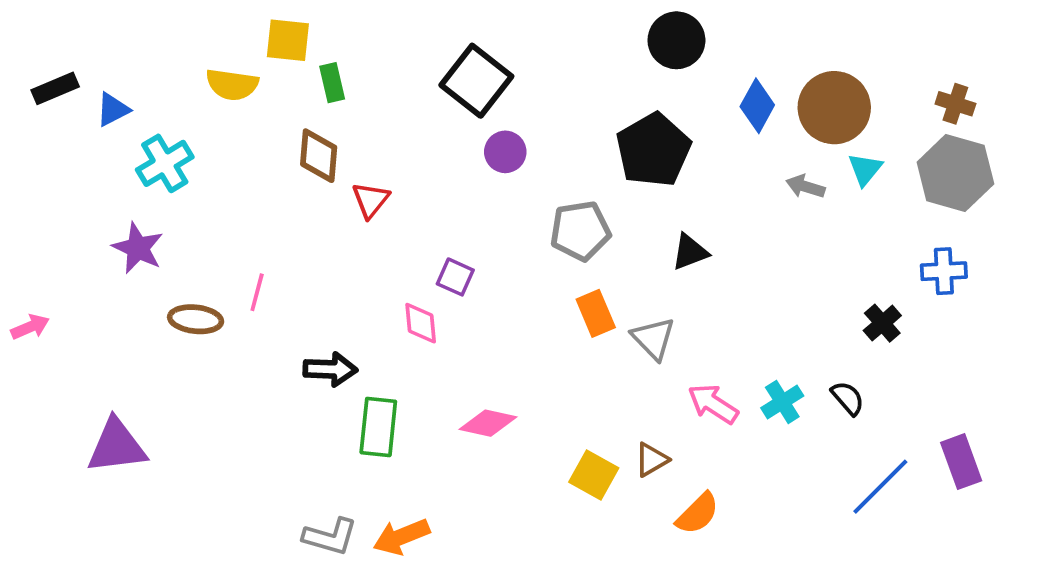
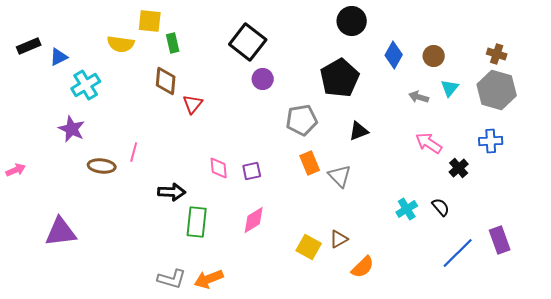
brown circle: (834, 108) -> (434, 56), size x0.6
purple square: (455, 277) -> (252, 171), moved, turned -36
pink arrow: (713, 404) -> (429, 143), moved
pink diamond: (488, 423) -> (254, 220), turned -44

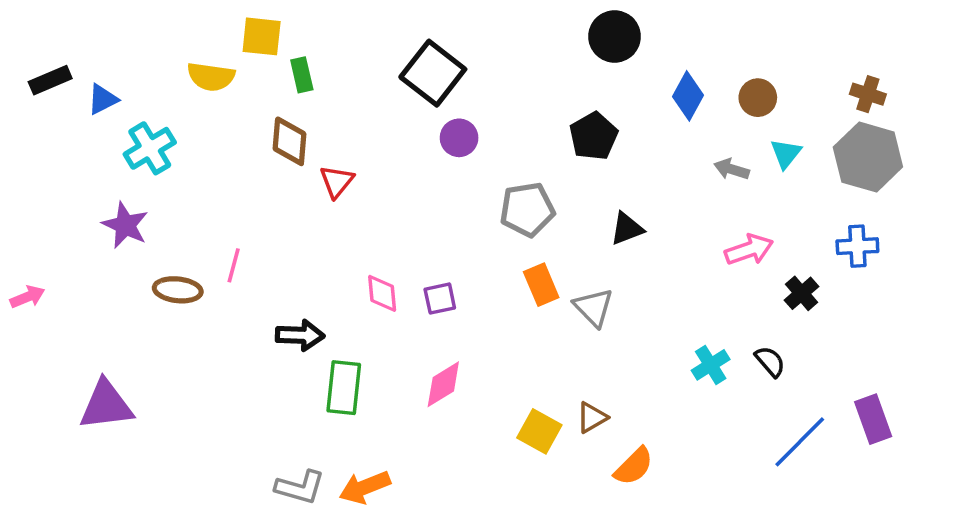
black pentagon: (340, 78) -> (594, 136), size x0.7
pink arrow: (429, 143) -> (749, 250), turned 128

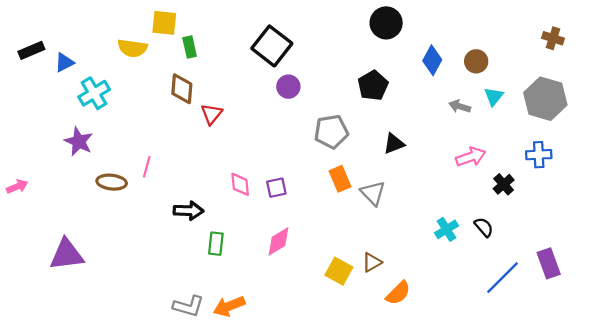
brown cross: (868, 94) -> (553, 38), moved
green rectangle: (344, 388) -> (216, 244), size x0.7

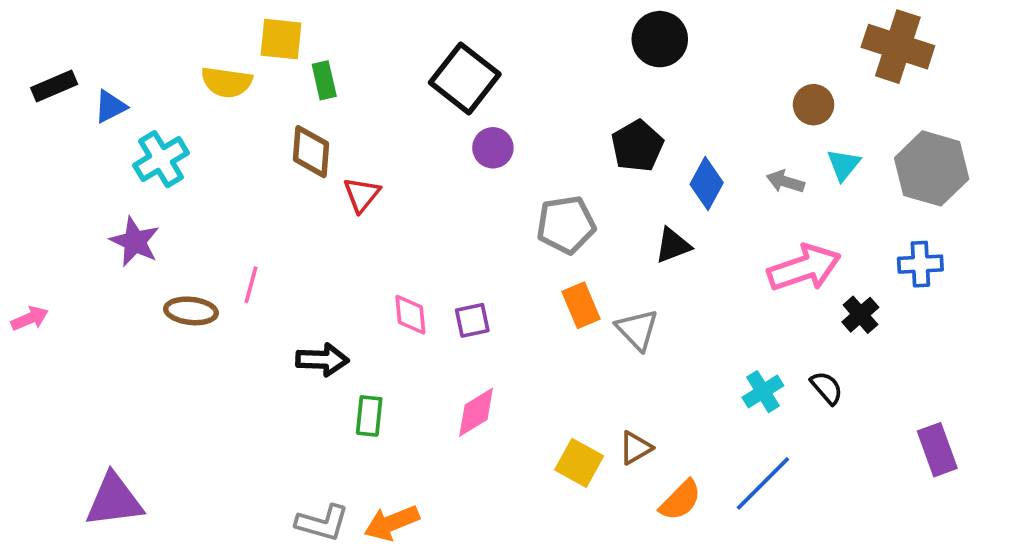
brown cross: (553, 38) -> (898, 47), moved, size x1.8
blue diamond: (432, 60) -> (707, 183), moved
pink arrow: (471, 157) -> (804, 268), size x1.4
purple triangle: (67, 255) -> (114, 500), moved
blue line: (503, 278) -> (763, 483), moved

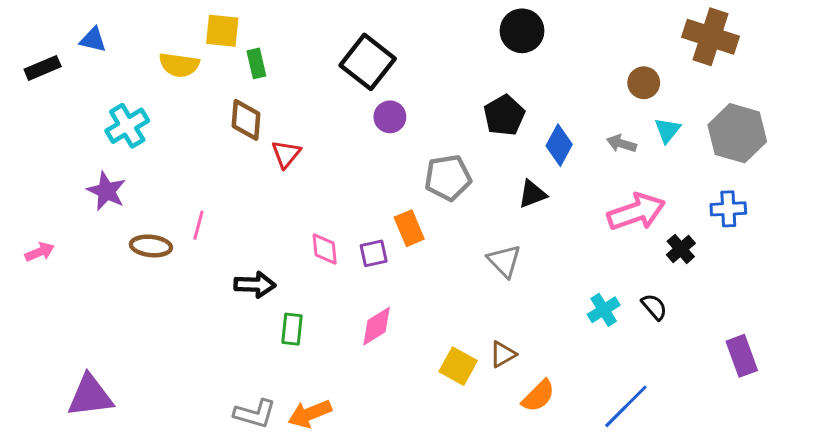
blue triangle: (110, 107) -> (93, 40), moved, turned 40
orange rectangle: (581, 305) -> (409, 228), moved
pink arrow: (30, 318) -> (40, 252), moved
blue line: (763, 483) -> (626, 406), moved

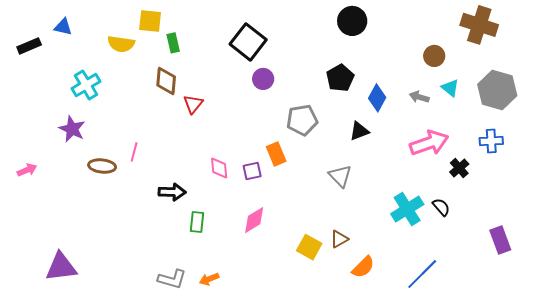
cyan triangle: (667, 130) -> (450, 88), turned -30
cyan cross: (604, 310) -> (407, 209), size x1.5
orange arrow: (310, 414) -> (209, 279), size x0.7

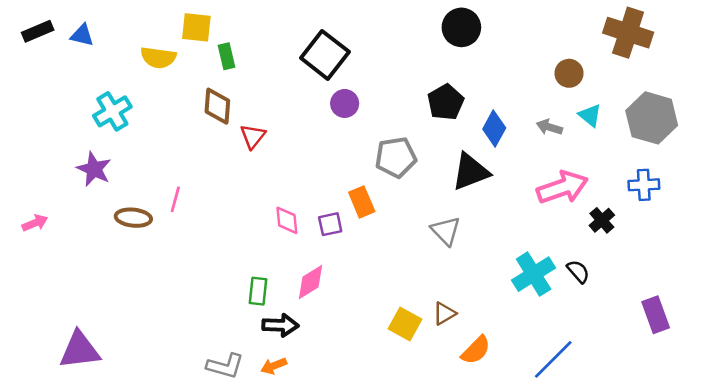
black rectangle: (29, 46) -> (38, 31), moved
black triangle: (359, 131) -> (471, 172), size x1.5
black arrow: (172, 192) -> (280, 325), moved
pink diamond: (254, 220) -> (311, 282), moved

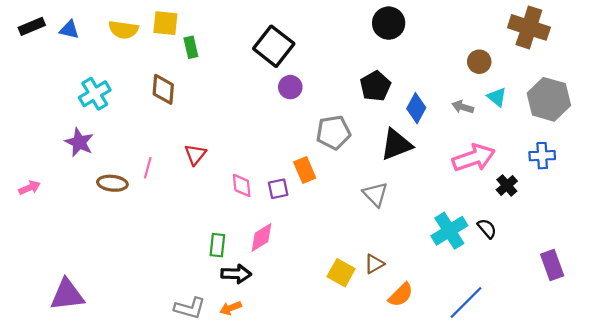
yellow semicircle: (158, 58) -> (123, 30), moved
brown diamond: (217, 106) -> (163, 89), moved
red triangle: (253, 136) -> (195, 155), moved

